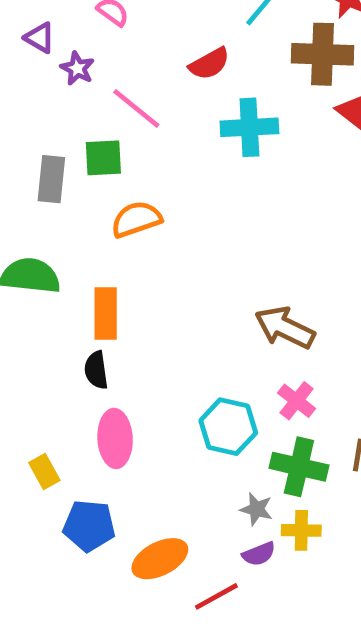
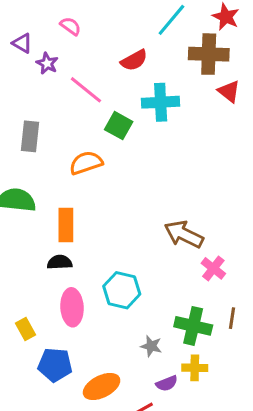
green square: (103, 158) -> (119, 126), moved, turned 32
black semicircle: (96, 370) -> (60, 262), turned 95
pink cross: (297, 401) -> (213, 268), moved
cyan hexagon: (228, 427) -> (122, 290), moved
gray star: (256, 509) -> (151, 346), moved

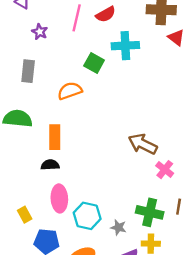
purple star: (47, 63) -> (40, 32), moved
pink line: (86, 90) -> (77, 18), moved, turned 64
cyan hexagon: (122, 290) -> (87, 216), moved

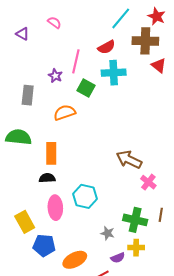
red semicircle: (106, 14) -> (106, 47), moved
pink line: (77, 18) -> (76, 61), moved
purple star: (40, 32) -> (55, 76), moved
yellow rectangle: (25, 215) -> (25, 222), size x1.5
cyan hexagon: (87, 216) -> (85, 196), moved

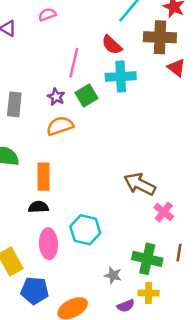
pink semicircle: (54, 23) -> (47, 14), turned -56
red semicircle: (106, 47) -> (112, 45), turned 72
purple star: (55, 76) -> (56, 97), moved
green square: (86, 88) -> (87, 96), turned 30

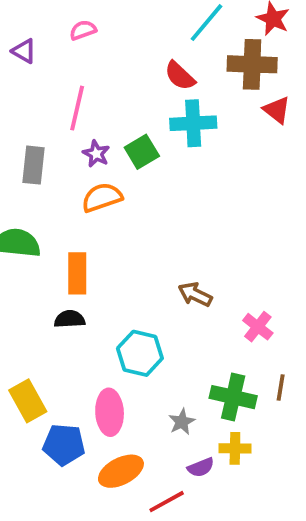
pink line: (74, 63) -> (77, 108), moved
brown arrow: (140, 184) -> (195, 294), moved, size x0.7
pink ellipse: (49, 244) -> (110, 412), moved
gray star: (113, 275) -> (182, 422), turned 30

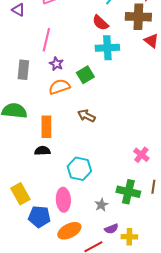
green square: (142, 152) -> (85, 75), moved
brown arrow: (195, 294) -> (86, 116), moved
yellow cross: (235, 448) -> (129, 237), moved

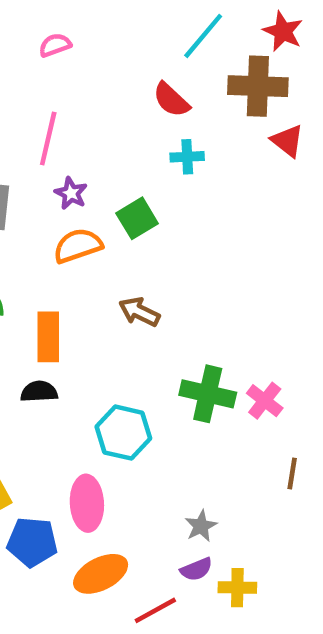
cyan cross: (107, 48) -> (187, 157), size x0.6
green cross: (128, 192) -> (208, 394), moved
gray star: (101, 205) -> (201, 526), moved

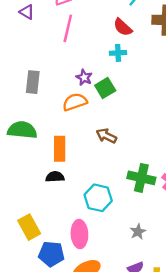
pink line: (48, 139) -> (68, 28), moved
cyan cross: (187, 157) -> (118, 53), moved
purple star: (71, 193) -> (84, 77), moved
gray star: (201, 526) -> (138, 232), moved

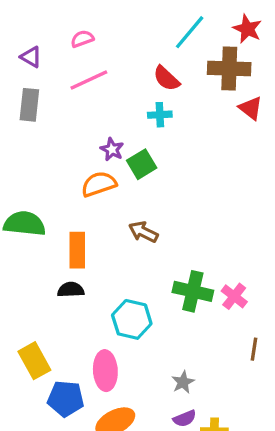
pink line: (68, 28) -> (89, 80), turned 52
gray rectangle: (33, 82) -> (29, 105), moved
gray star: (138, 232) -> (183, 382), moved

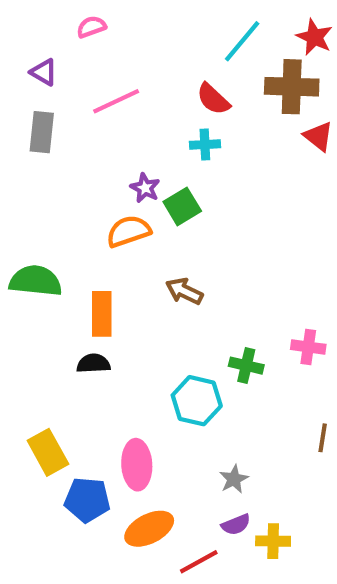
pink semicircle: (82, 39) -> (91, 27), moved
green cross: (193, 291) -> (246, 366), size x0.7
pink cross: (234, 296) -> (308, 347), moved, turned -30
cyan hexagon: (132, 319) -> (197, 401), moved

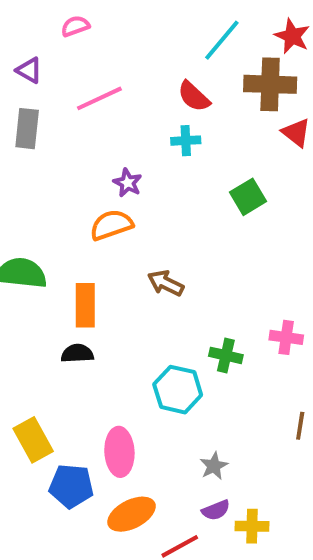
green square: (182, 206) -> (248, 197), moved

